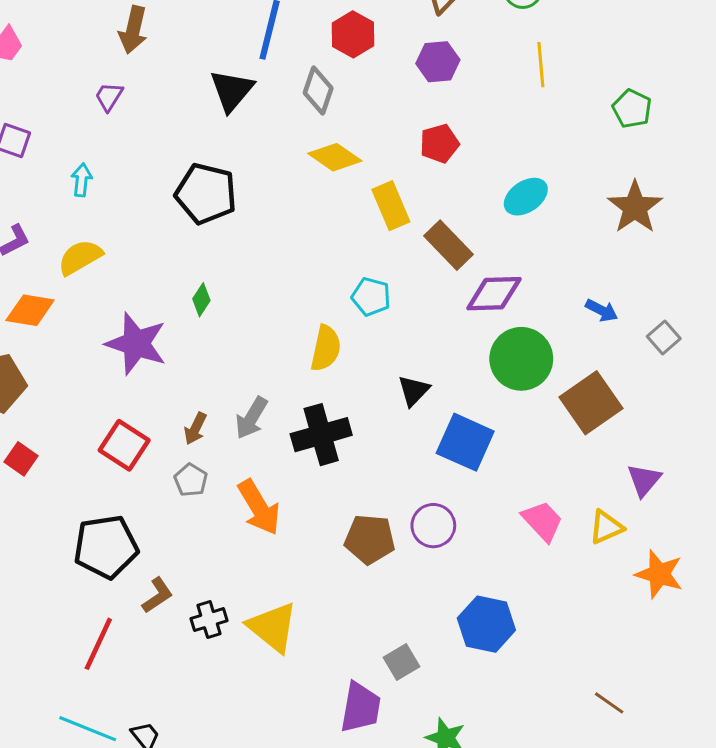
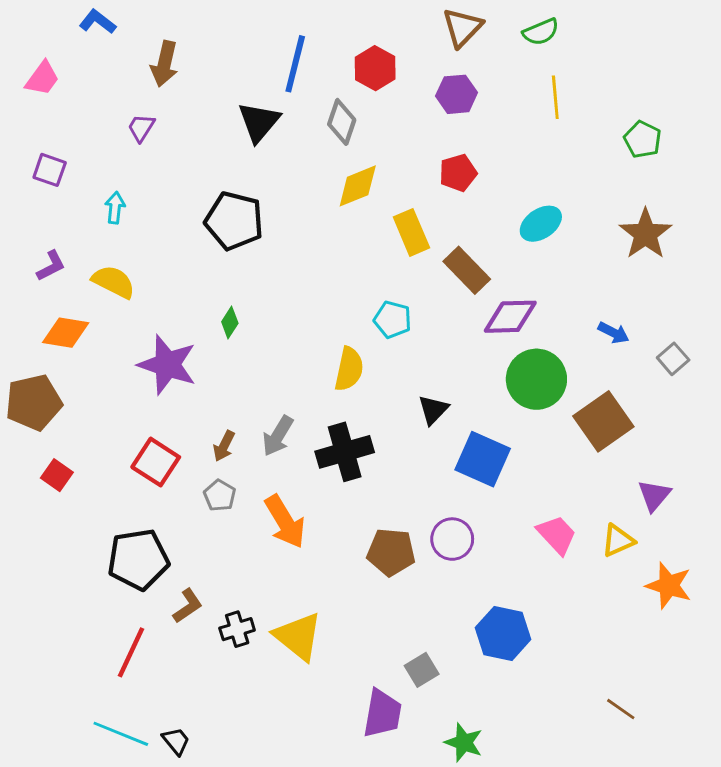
yellow diamond: (335, 157) -> (358, 186), turned -57
yellow semicircle: (80, 257) -> (114, 282), turned 57

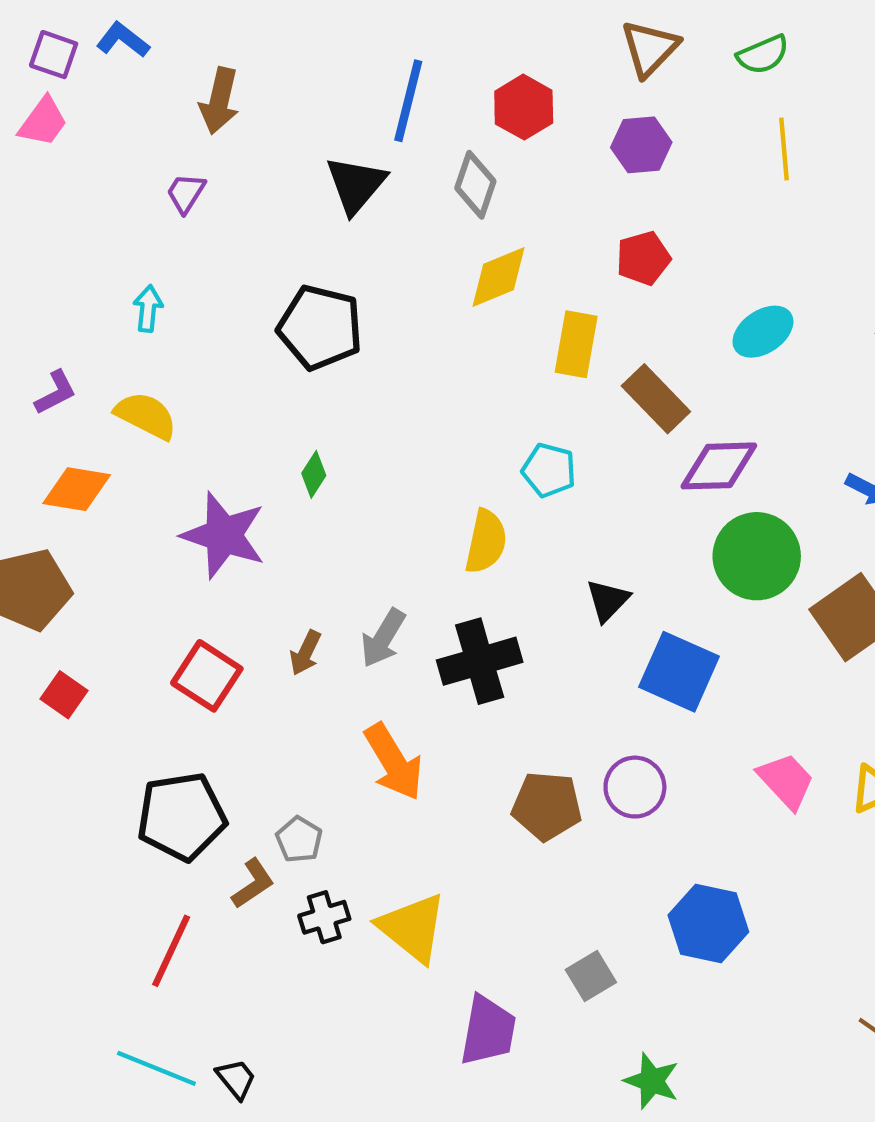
purple square: (50, 170) -> (54, 55), moved
yellow rectangle: (411, 232) -> (576, 344), turned 33
gray pentagon: (220, 495) -> (299, 840), moved
purple trapezoid: (382, 713) -> (488, 1031), moved

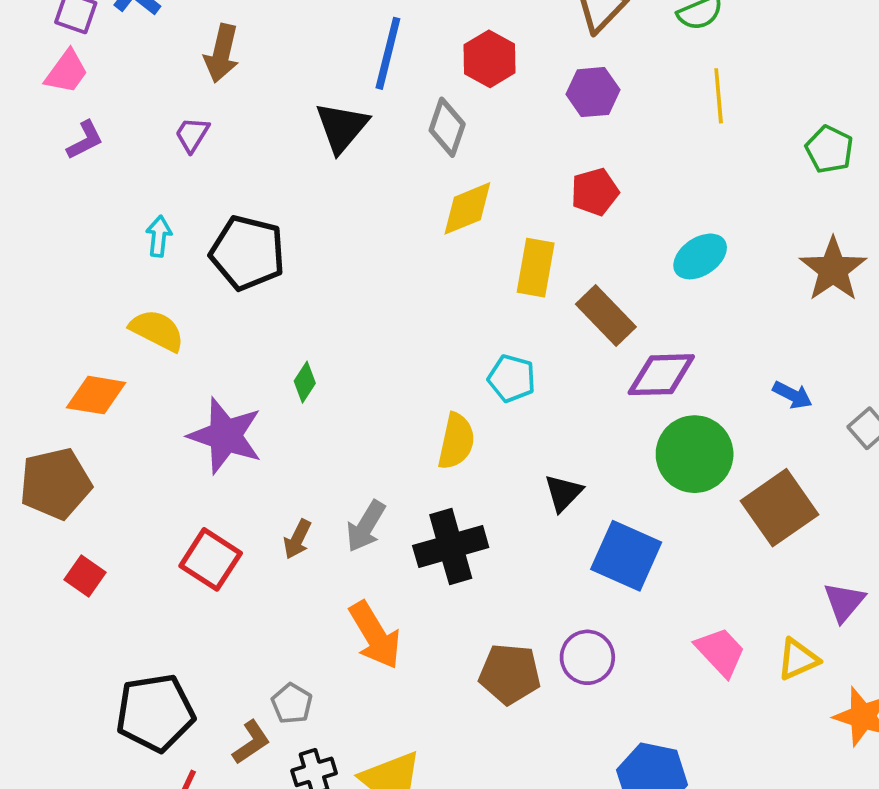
black pentagon: (320, 327) -> (248, 253), moved
purple L-shape: (56, 393) -> (85, 140), moved
black pentagon: (182, 816) -> (155, 713), moved

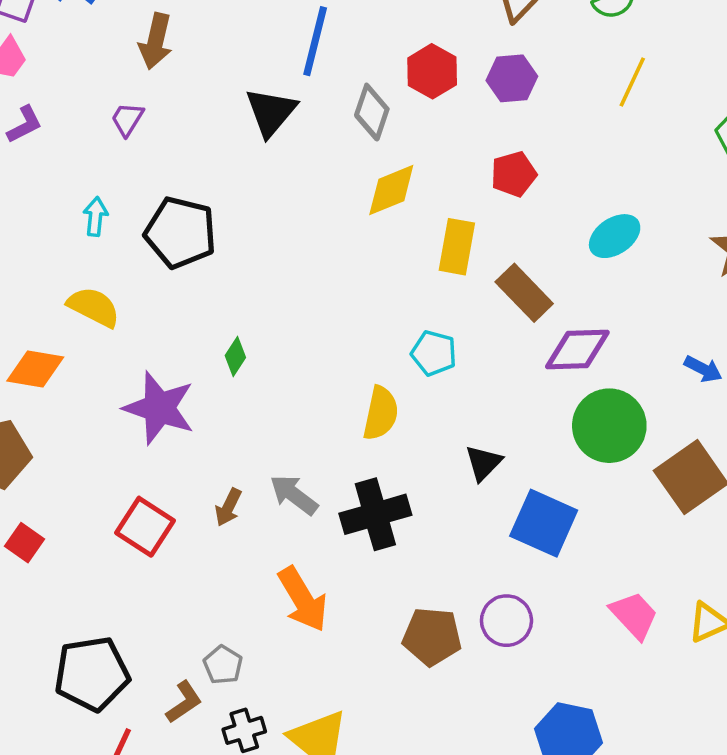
red hexagon: (490, 59) -> (432, 71), moved
yellow line: (719, 96) -> (632, 82), turned 30
gray arrow: (366, 526) -> (294, 495), turned 96

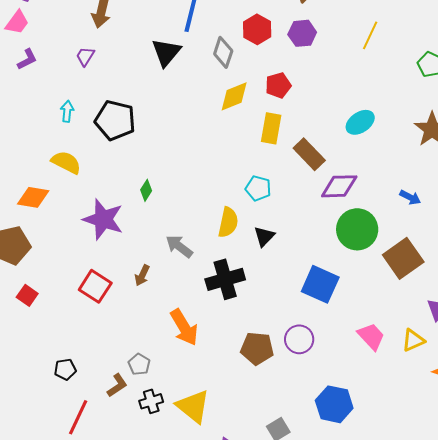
red pentagon: (514, 174) -> (278, 85), moved
black triangle: (483, 463) -> (264, 236), moved
gray arrow: (294, 495) -> (179, 246), moved
black pentagon: (92, 674) -> (65, 369), size x0.5

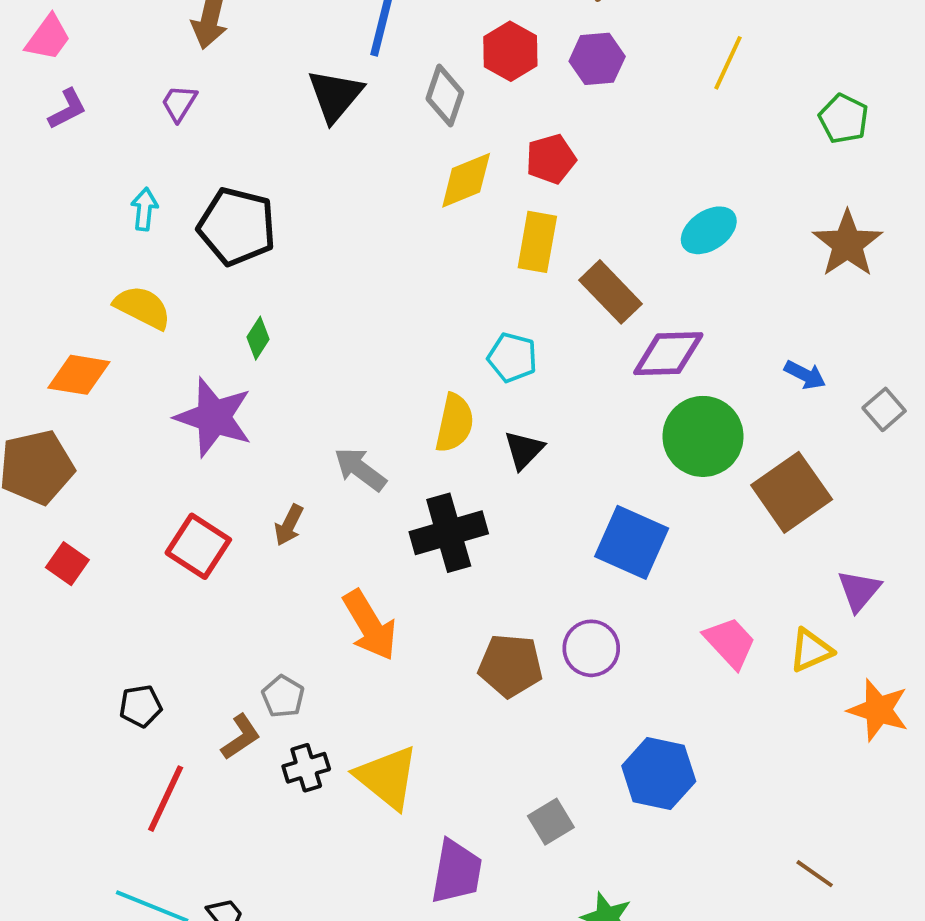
green diamond: (146, 190) -> (258, 338), moved

